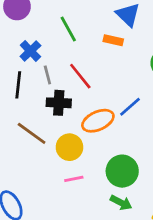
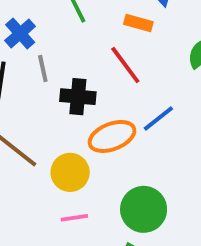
red line: (80, 76) -> (125, 65), moved
black cross: (59, 103) -> (78, 97), moved

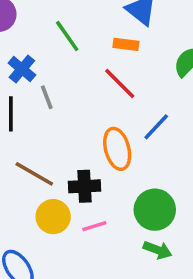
black cross: (78, 97) -> (85, 186), moved
orange ellipse: (112, 136) -> (117, 149), turned -75
yellow circle: (70, 172) -> (53, 217), moved

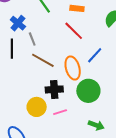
brown line: (34, 174) -> (43, 60), moved
green circle: (155, 210) -> (88, 91), moved

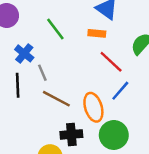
red line: (74, 31) -> (111, 62), moved

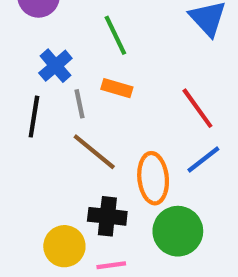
orange rectangle: (97, 33) -> (117, 88), moved

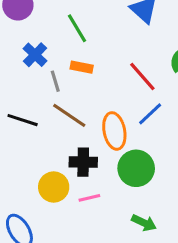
black line: (34, 117) -> (23, 120), moved, turned -76

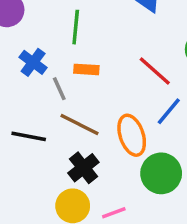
green line: (77, 28) -> (76, 27), turned 44
black cross: (83, 162) -> (83, 168), moved, turned -32

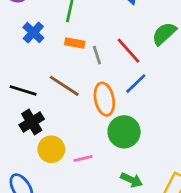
gray line: (59, 89) -> (97, 55), moved
black cross: (83, 168) -> (32, 122), moved

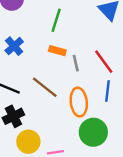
blue cross: (33, 33) -> (14, 46), moved
blue line: (136, 84) -> (107, 91), turned -45

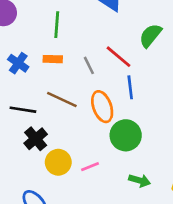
orange rectangle: (57, 51) -> (53, 59), moved

